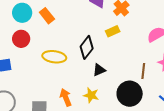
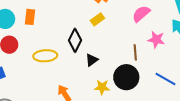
orange rectangle: (47, 16) -> (30, 17), turned 56
yellow star: (91, 95) -> (102, 87), moved

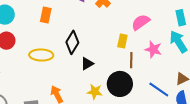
orange rectangle: (30, 17) -> (46, 15), moved
yellow rectangle: (97, 19) -> (122, 41), moved, turned -48

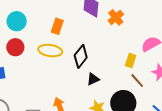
yellow ellipse: (41, 55) -> (50, 51), moved
brown line: (131, 60) -> (137, 81), turned -49

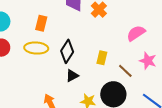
yellow rectangle: (131, 61) -> (102, 58), moved
black triangle: (93, 79) -> (72, 76), moved

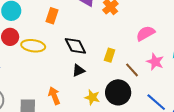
yellow ellipse: (36, 48) -> (33, 46), moved
black diamond: (67, 51) -> (75, 46), turned -65

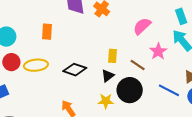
black diamond: (75, 46) -> (75, 70), moved, turned -30
pink star: (155, 62) -> (158, 51), turned 30
black triangle: (78, 70) -> (108, 76), moved

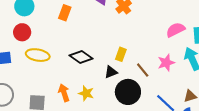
pink semicircle: (142, 26) -> (176, 30), moved
yellow ellipse: (36, 65) -> (38, 55), moved
yellow star: (106, 101) -> (86, 93), moved

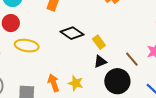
yellow rectangle: (121, 54) -> (99, 42), moved, turned -56
black diamond: (81, 57) -> (72, 33), moved

